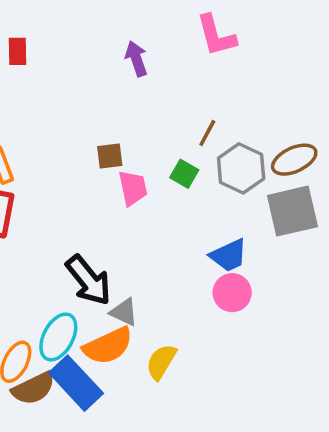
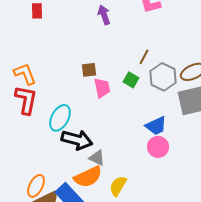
black arrow: (88, 280) -> (77, 140), turned -36
cyan ellipse: (58, 337) -> (60, 118), moved

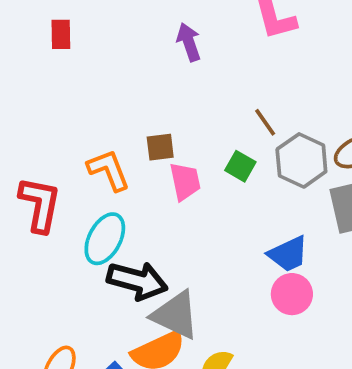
brown line: (144, 57) -> (265, 122), turned -63
orange L-shape: (25, 74) -> (109, 170), moved
gray triangle: (97, 158) -> (175, 315), size x1.6

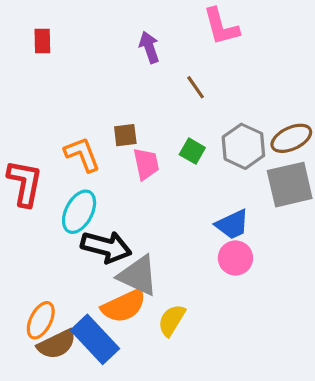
brown line: (265, 122) -> (196, 87), moved

